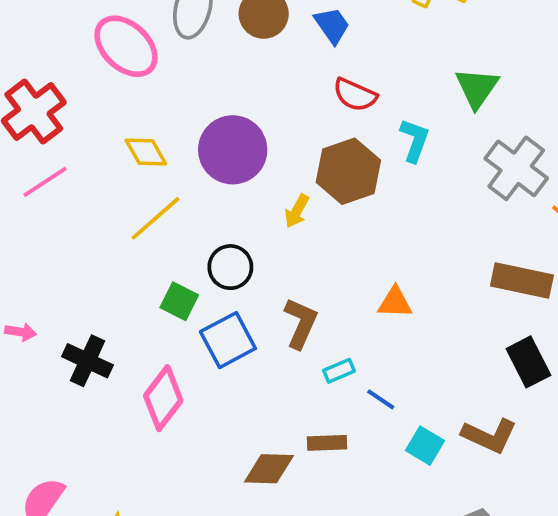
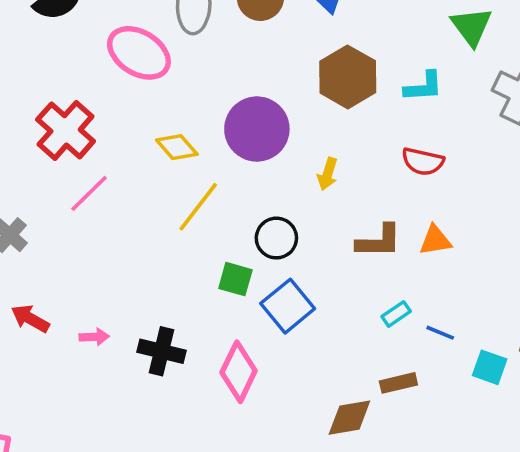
red semicircle: (355, 95) -> (423, 161), moved
cyan L-shape: (415, 140) -> (424, 87), turned 78
brown hexagon: (348, 171) -> (348, 77), moved
brown L-shape: (301, 323) -> (379, 241), moved, turned 78

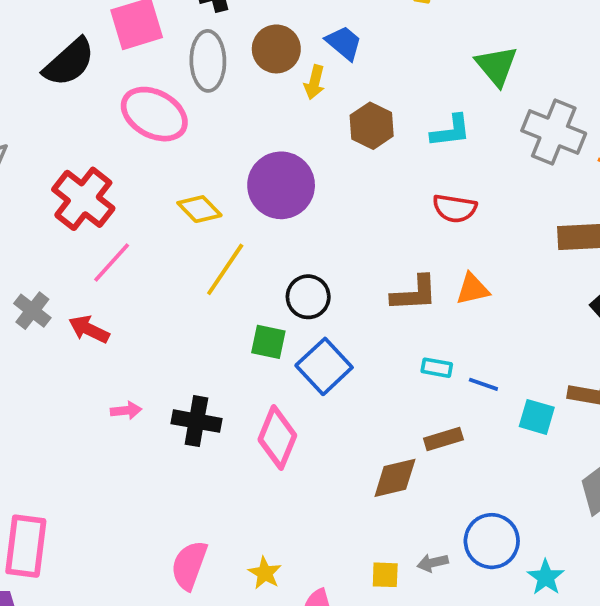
brown hexagon: (348, 77) -> (372, 126), size x0.7
yellow arrow: (328, 174) -> (315, 82), moved
cyan rectangle: (396, 314) -> (437, 368), turned 48
red arrow: (30, 319) -> (89, 329), moved

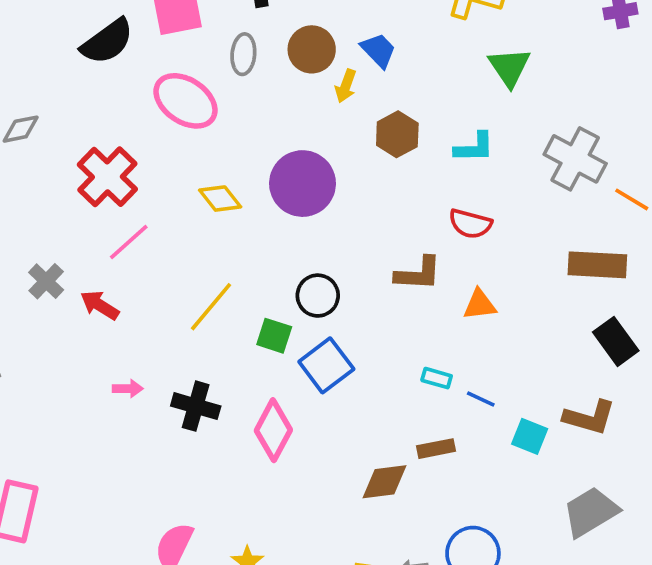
gray ellipse: (208, 61) -> (243, 54), size x0.7
green triangle: (496, 66) -> (509, 67), moved
yellow line: (225, 269) -> (211, 307), moved
brown L-shape: (414, 294) -> (418, 274), moved

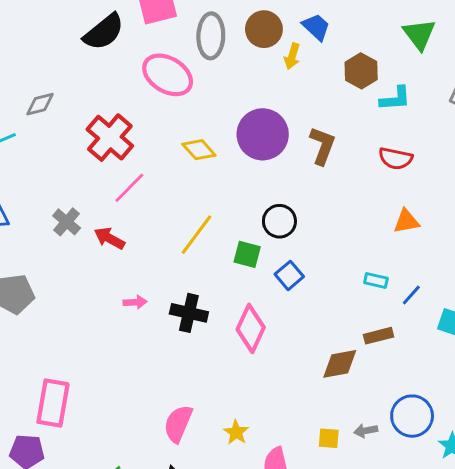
gray ellipse: (243, 54) -> (211, 36), size x1.4
brown hexagon: (397, 134) -> (361, 71), moved
brown L-shape: (418, 274) -> (322, 146), moved, turned -69
blue square: (326, 365) -> (289, 275), size x0.7
blue line: (481, 399) -> (411, 295), turned -70

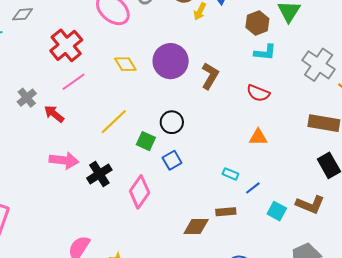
brown hexagon: (361, 71) -> (257, 23), moved
pink arrow: (135, 302) -> (64, 160), size x1.8
black cross: (189, 313) -> (99, 174), turned 35

